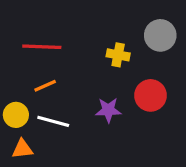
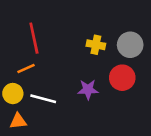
gray circle: (160, 35) -> (130, 45), moved
red line: (42, 47) -> (34, 38), turned 76
orange line: (45, 86) -> (26, 68), moved

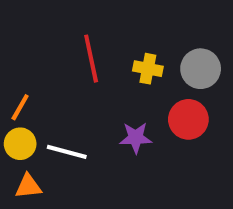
red line: (34, 38) -> (91, 59), moved
orange line: (26, 68) -> (20, 107), moved, turned -36

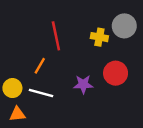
yellow cross: (148, 69) -> (99, 37), moved
gray circle: (201, 69) -> (124, 26), moved
orange line: (20, 107) -> (40, 66), moved

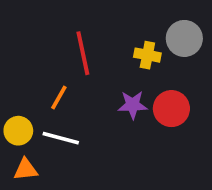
purple star: (83, 84) -> (133, 105), moved

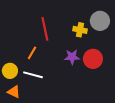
orange triangle: (26, 169) -> (14, 92), turned 32

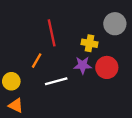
yellow cross: (80, 30) -> (90, 43), moved
white line: (33, 75) -> (56, 81), moved, turned -30

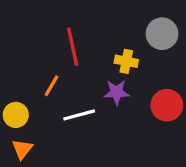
red circle: (107, 67) -> (167, 105), moved
orange triangle: (16, 105) -> (22, 149), turned 42

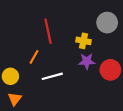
purple star: (116, 92) -> (87, 61), moved

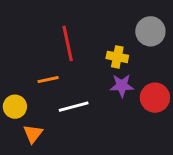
orange line: (34, 57) -> (48, 80), turned 48
orange triangle: (15, 99) -> (33, 134), moved

